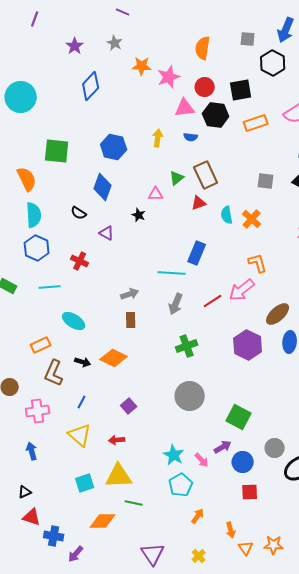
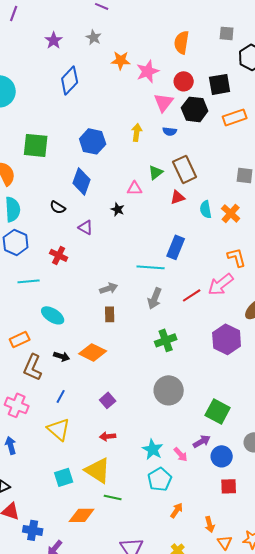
pink triangle: (185, 108) -> (164, 102), turned -45
pink cross: (38, 411) -> (17, 405), turned 30
red arrow: (117, 440) -> (108, 436), moved
yellow triangle: (119, 476) -> (98, 470), turned 36

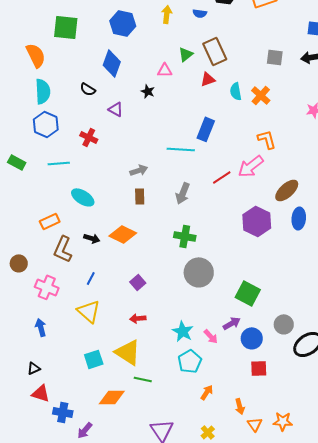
gray arrow: (155, 298) -> (183, 193), moved
green cross: (166, 340) -> (185, 236), moved, turned 30

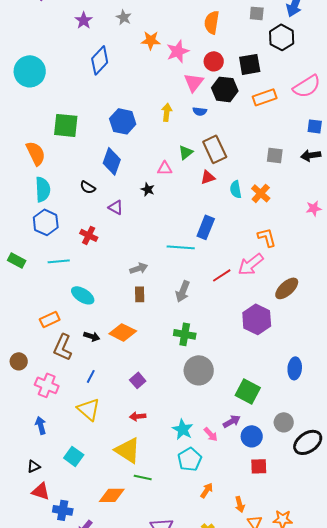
blue ellipse: (299, 218) -> (295, 368), moved
cyan square: (94, 359) -> (74, 456), moved, turned -36

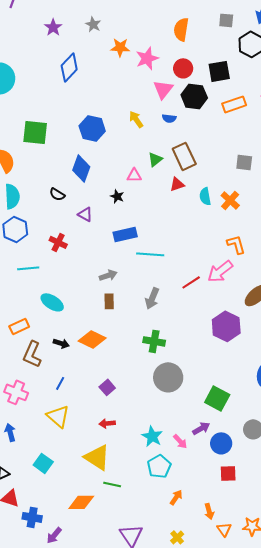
yellow arrow: (167, 112) -> (136, 119), turned -42
blue rectangle: (206, 227) -> (125, 234), moved, turned 55

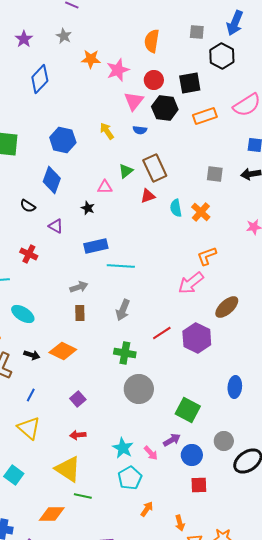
orange L-shape: (236, 244) -> (207, 256), turned -95
red line: (191, 282) -> (162, 333), moved

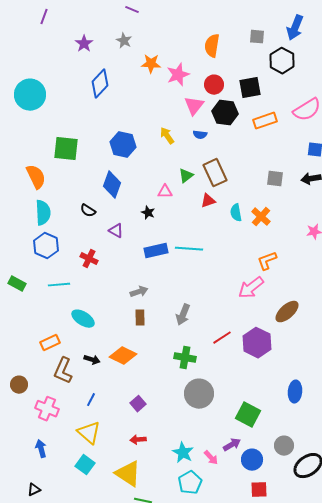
cyan line: (121, 266) -> (189, 249), moved
cyan square: (14, 475) -> (85, 465), moved

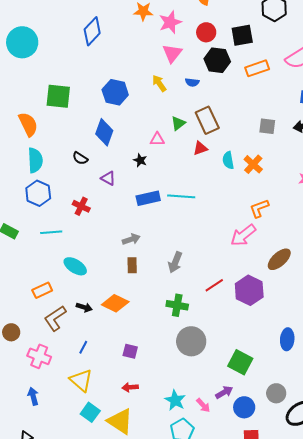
pink triangle: (194, 106) -> (172, 53), moved
brown L-shape: (63, 371) -> (55, 318), turned 32
purple square: (138, 404) -> (130, 351), turned -35
cyan square: (85, 465) -> (90, 412), moved

